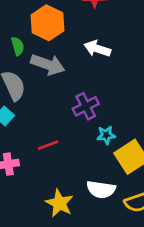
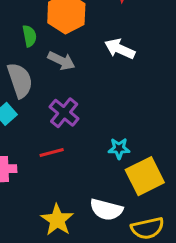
gray arrow: (48, 64) -> (61, 61), size x0.7
purple cross: (86, 106) -> (64, 113), moved, turned -30

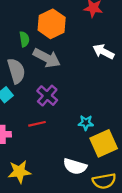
white arrow: (120, 49) -> (103, 52), moved
gray arrow: (61, 61) -> (47, 58), size x1.4
yellow star: (57, 220) -> (19, 172), moved, turned 30

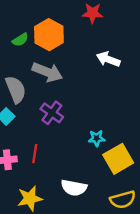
green semicircle: (24, 39) -> (20, 40), moved, turned 72
red line: (37, 124) -> (35, 154), moved, turned -63
white semicircle: (75, 166) -> (74, 188), moved

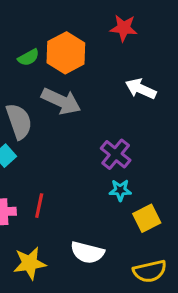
purple cross: (52, 113) -> (116, 154), moved
yellow square: (118, 159) -> (147, 218), size x0.7

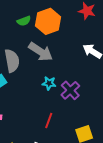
cyan star: (120, 190) -> (49, 83), moved
red line: (39, 206) -> (49, 121), moved

